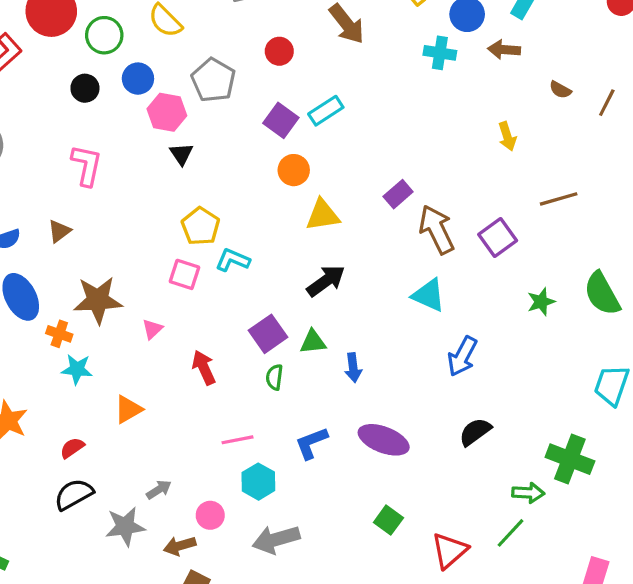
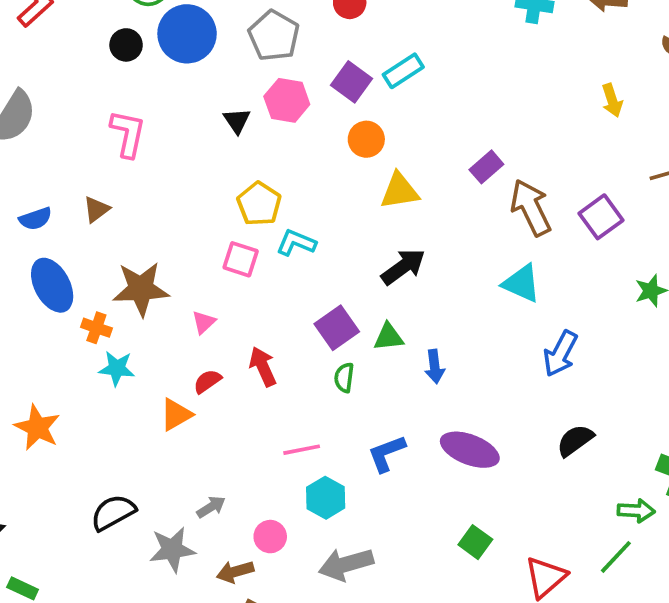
blue circle: (138, 79) -> (187, 34), size x1.6
pink hexagon: (167, 112) -> (287, 100), moved
red semicircle: (72, 448) -> (207, 381), moved

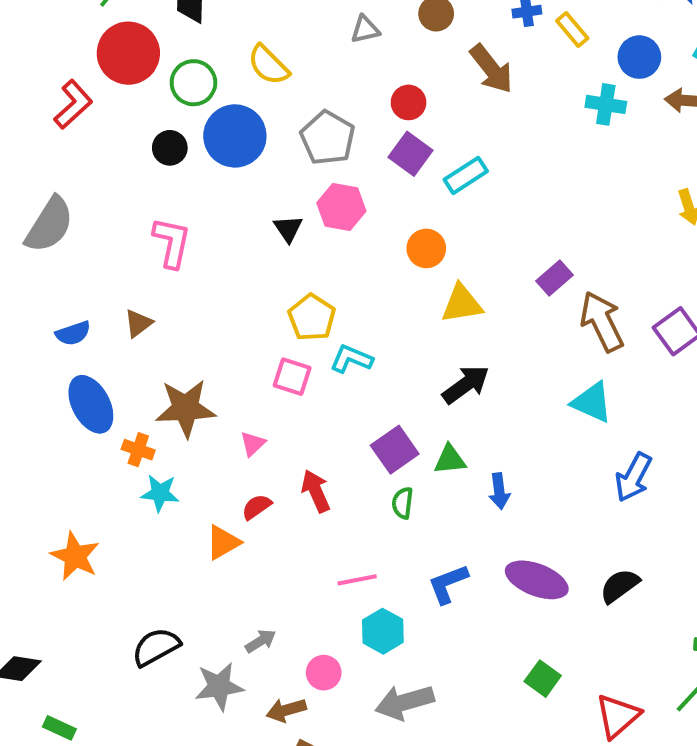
purple square: (352, 82) -> (410, 154), moved
black semicircle: (575, 440) -> (620, 586), moved

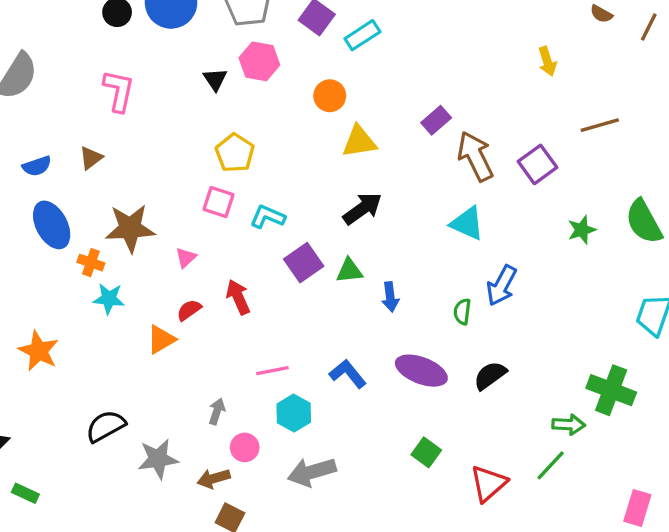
cyan L-shape: (351, 359) -> (268, 217), moved
green semicircle: (403, 503) -> (462, 312), moved
blue L-shape: (448, 584) -> (348, 374), turned 72
gray arrow: (261, 641) -> (217, 411), moved, turned -40

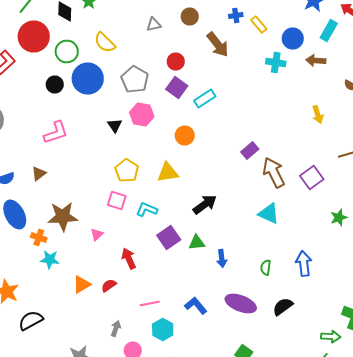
pink L-shape: (119, 91) -> (56, 132), turned 60
yellow triangle: (359, 142) -> (168, 172), moved
blue arrow: (502, 285) -> (304, 264), moved, turned 145
red semicircle: (189, 310) -> (109, 286), moved
black semicircle: (106, 426) -> (31, 320), moved

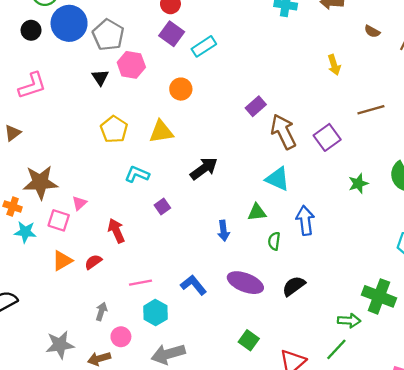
gray pentagon: (135, 80) -> (108, 35), moved
pink square: (117, 200) -> (59, 220), moved
purple square: (169, 238) -> (162, 207), size x0.6
green triangle: (197, 242) -> (257, 212), moved
blue arrow: (304, 264) -> (305, 220), moved

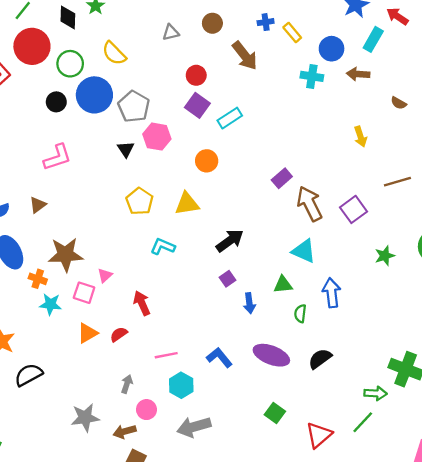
purple square: (162, 207) -> (227, 279), moved

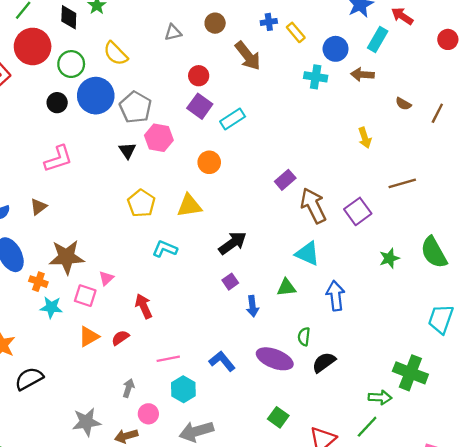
green semicircle: (300, 314) -> (304, 337), moved

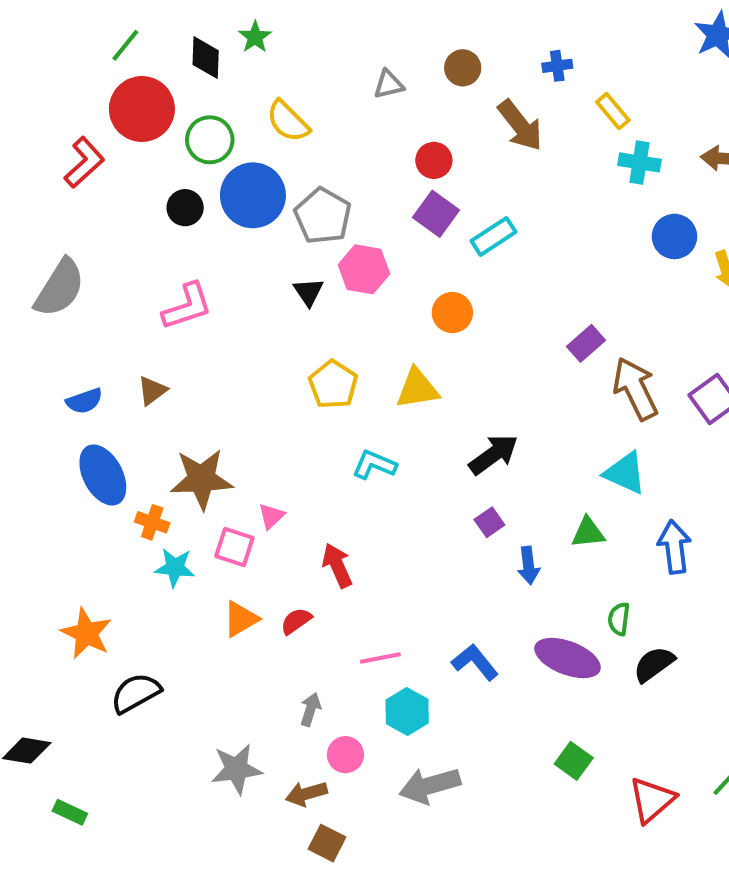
yellow rectangle: (296, 32) -> (613, 111), moved
blue circle: (336, 49) -> (674, 236), moved

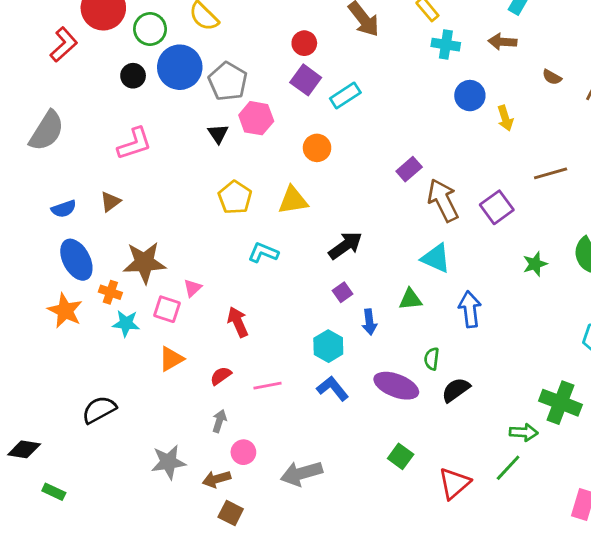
red semicircle: (296, 621) -> (221, 376), moved
orange star: (86, 633) -> (65, 311), moved
cyan hexagon: (407, 711) -> (328, 346), moved

